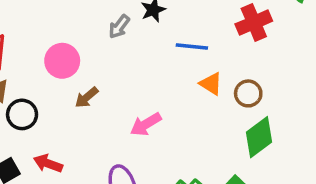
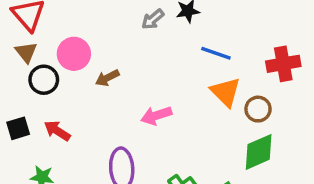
red cross: (254, 23) -> (283, 64), moved
pink circle: (62, 61) -> (74, 54), moved
orange triangle: (211, 84) -> (226, 92), size x1.4

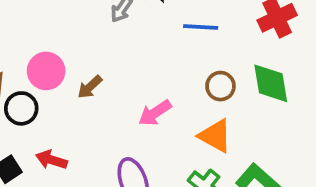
orange triangle: (226, 92) -> (215, 136), moved
brown circle: (258, 109) -> (220, 86), moved
green diamond: (259, 152) -> (271, 83), moved, turned -60

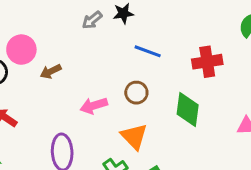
brown circle: (220, 86) -> (136, 93), moved

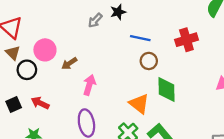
brown circle: (136, 93) -> (149, 61), moved
pink arrow: (94, 106) -> (89, 85), moved, turned 132
green diamond: (188, 110) -> (166, 89), moved

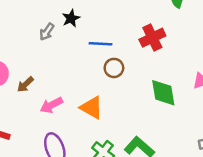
pink arrow: (89, 85) -> (51, 105), turned -126
green diamond: (166, 89) -> (163, 93), moved
orange triangle: (139, 104) -> (92, 108), moved

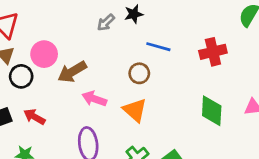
brown circle: (114, 68) -> (139, 73), moved
brown arrow: (25, 84) -> (72, 72), size x1.5
pink arrow: (51, 105) -> (94, 99), turned 35

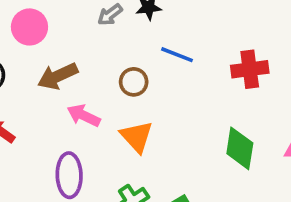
pink circle: (44, 54) -> (29, 27), moved
brown circle: (139, 73) -> (134, 82), moved

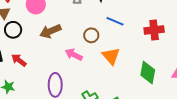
pink arrow: (84, 116) -> (74, 55), moved
orange triangle: (137, 137) -> (111, 56), moved

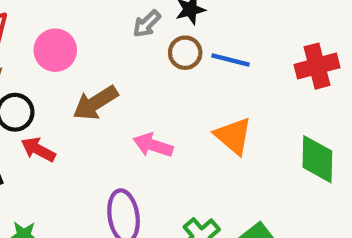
brown circle: (91, 35) -> (185, 53), moved
red arrow: (19, 60) -> (38, 149), moved

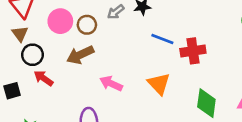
brown circle: (185, 53) -> (87, 25), moved
red cross: (317, 66) -> (193, 51), moved

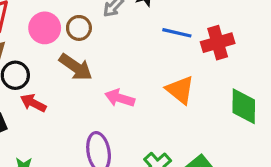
brown arrow: (80, 55) -> (76, 67), turned -112

